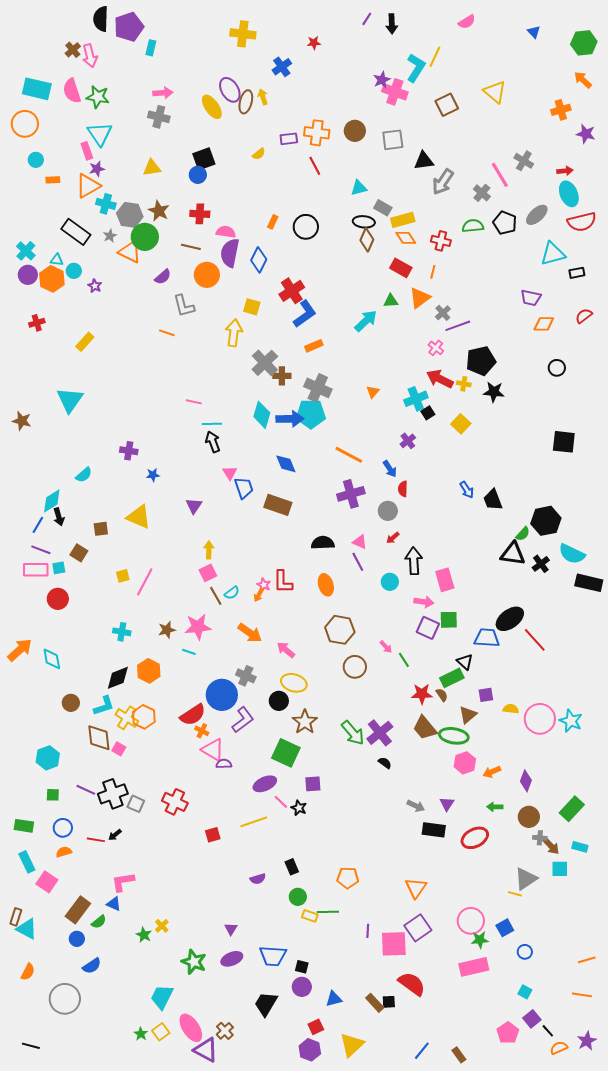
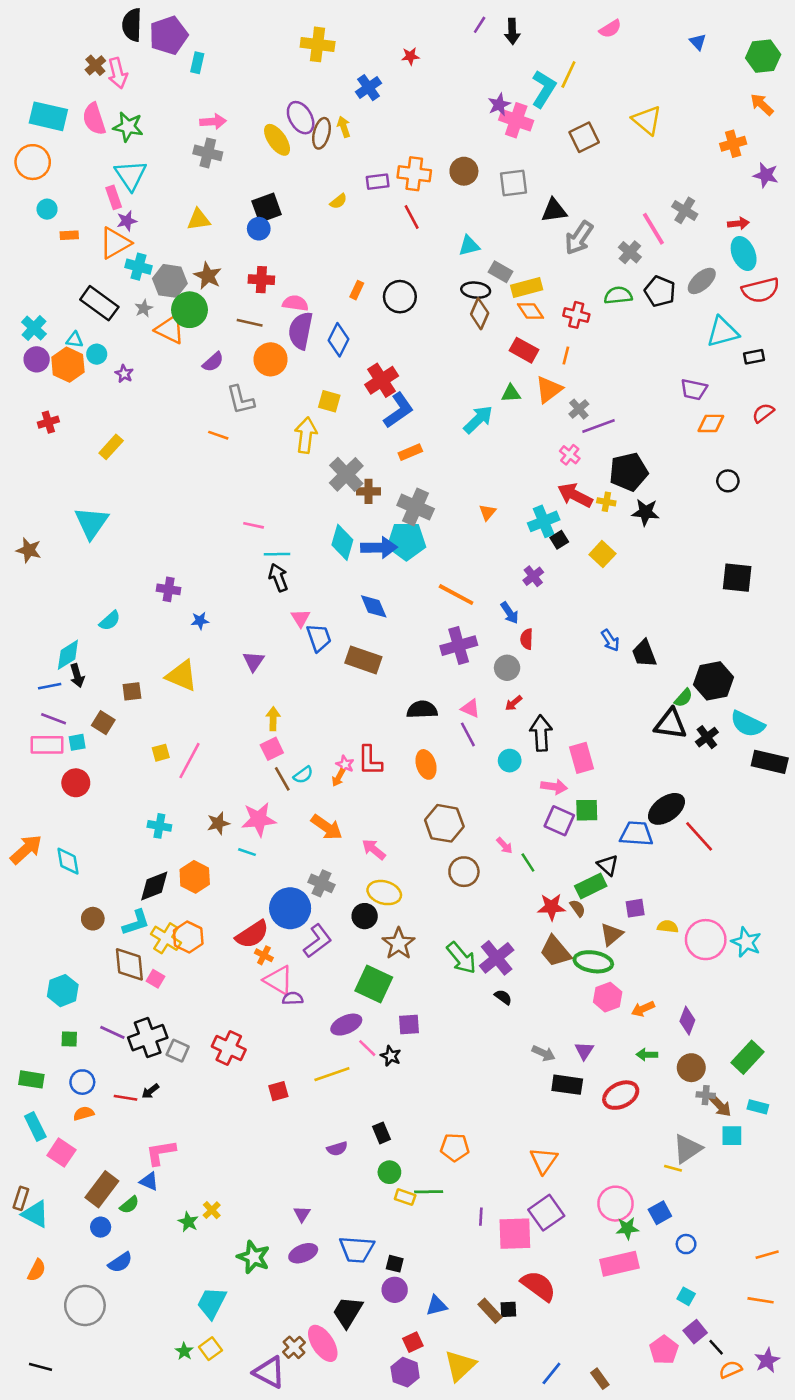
blue line: (38, 525) -> (50, 686), turned 48
pink ellipse: (191, 1028) -> (323, 1343), moved

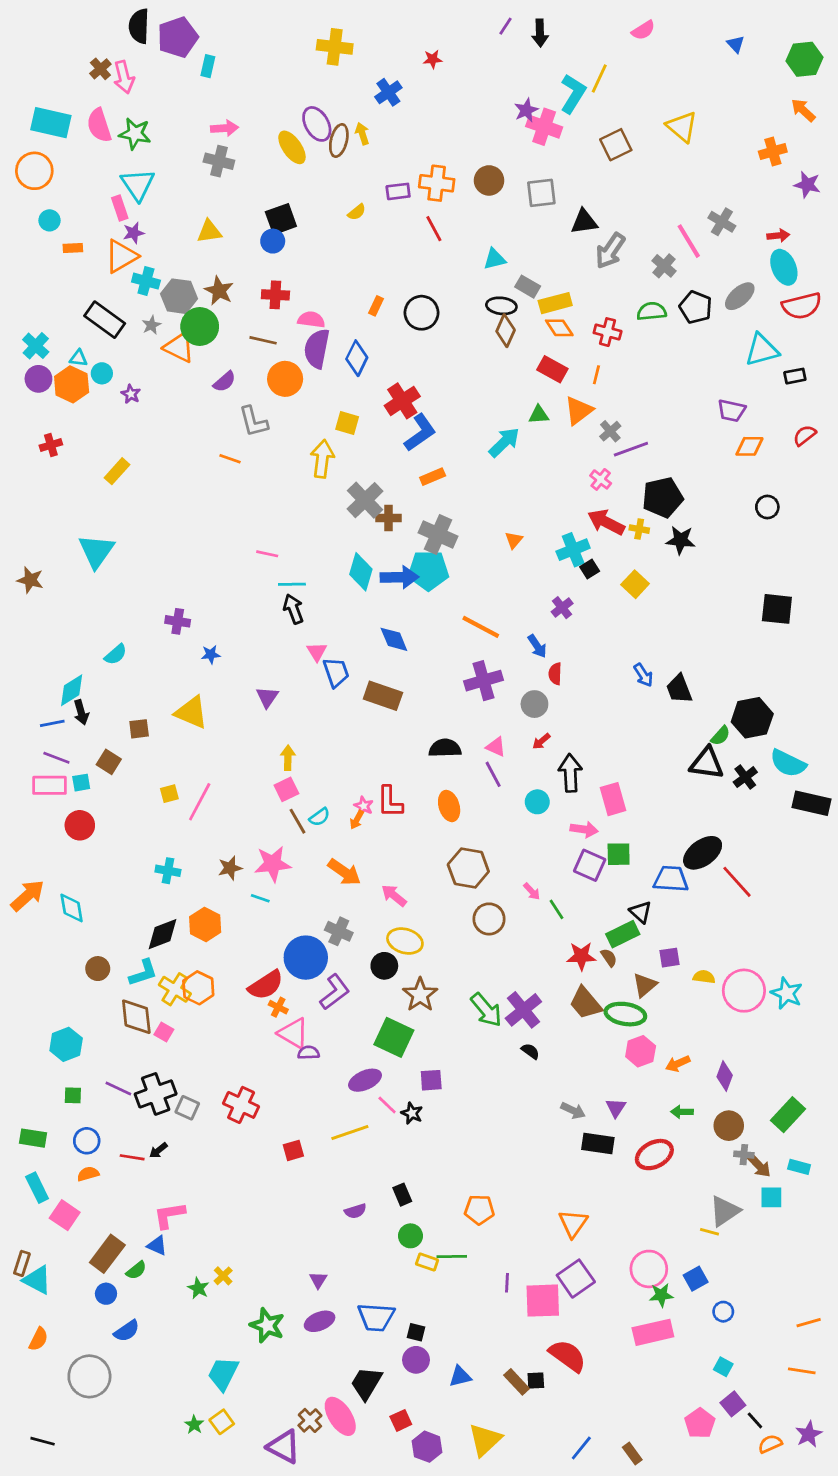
red square: (413, 1342) -> (401, 1420), moved

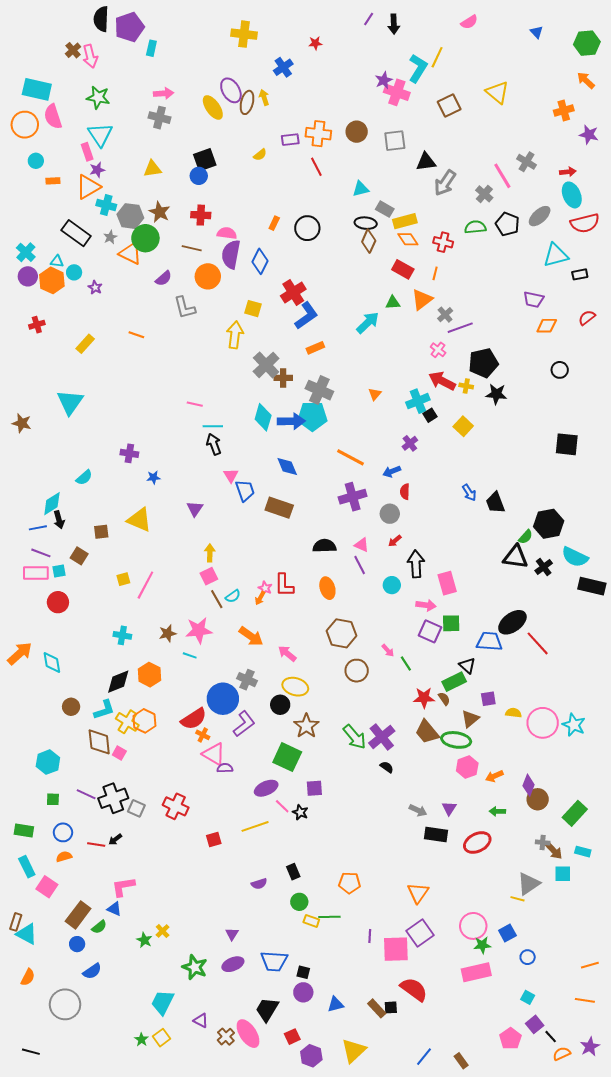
pink semicircle: (99, 125) -> (53, 117), moved
orange line: (230, 459) -> (136, 335), moved
blue arrow: (537, 646) -> (392, 471), turned 102
brown circle: (729, 1126) -> (538, 799), moved
purple triangle: (284, 1447) -> (201, 1020), moved, size x0.6

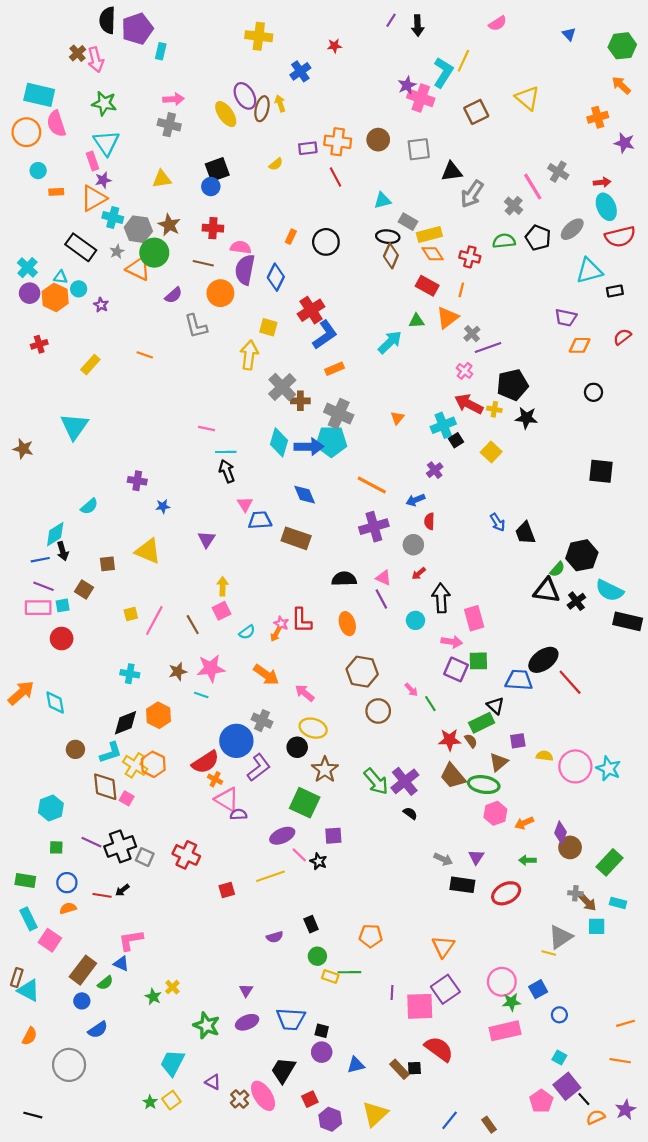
blue trapezoid: (245, 491) -> (260, 520), turned -75
brown line: (217, 599) -> (193, 625), moved
purple square: (535, 1024) -> (567, 1086), size x1.4

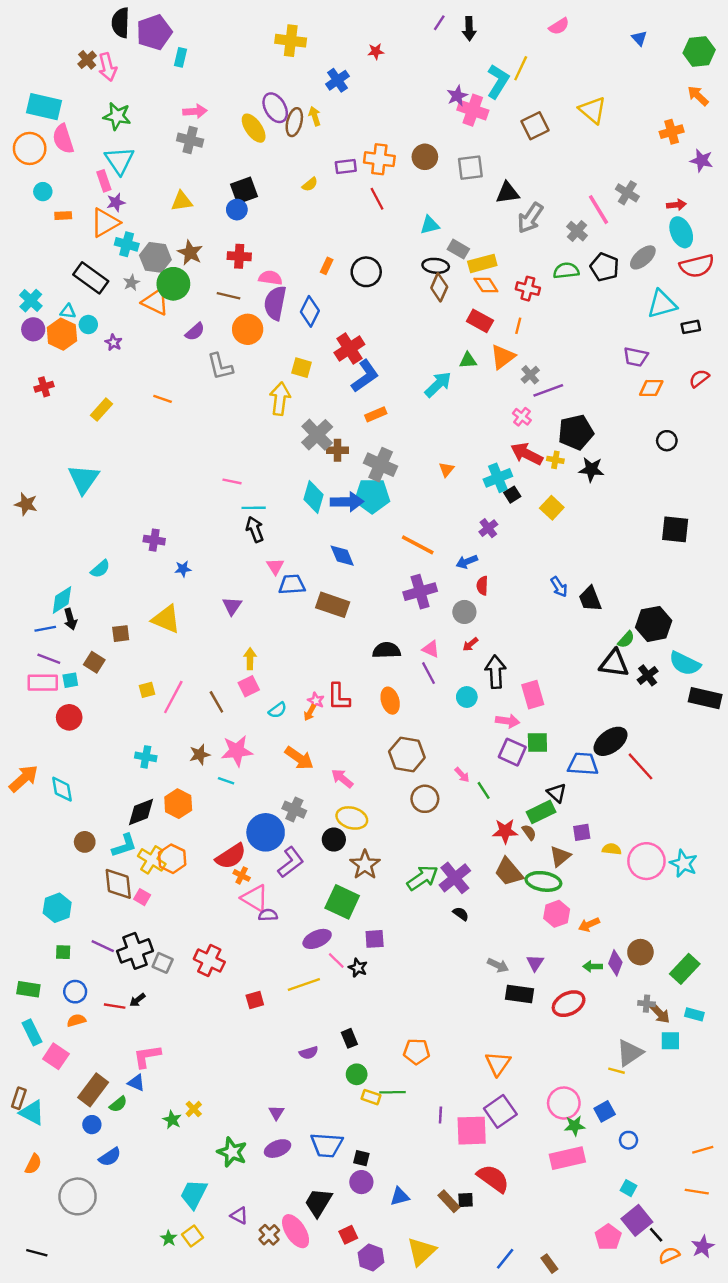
green arrow: (376, 781) -> (422, 878), turned -84
purple diamond: (560, 833) -> (615, 963), moved

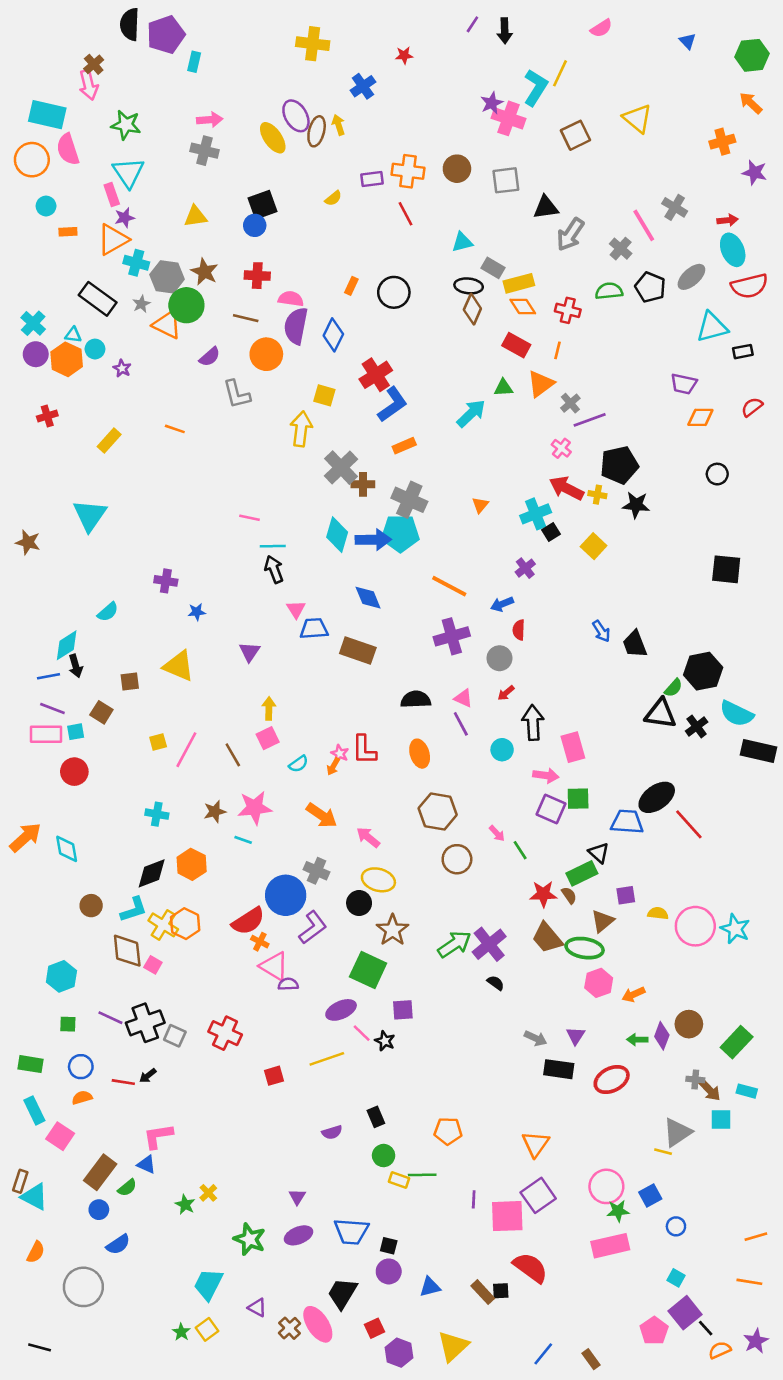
pink arrow: (107, 67) -> (89, 85), moved

